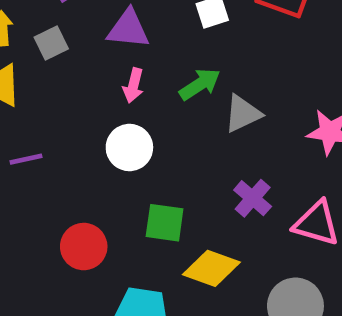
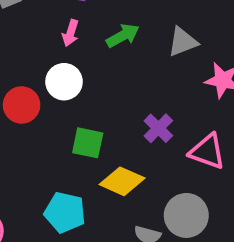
gray triangle: (243, 114) -> (183, 42), moved
red circle: (84, 247) -> (22, 105), moved

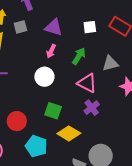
green arrow: (123, 36) -> (79, 56), turned -36
red circle: (22, 105) -> (17, 121), moved
pink triangle: (207, 151) -> (87, 83), moved

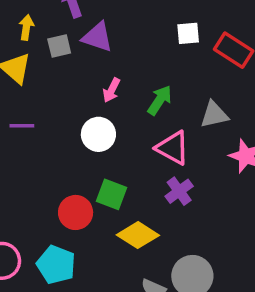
purple triangle: (54, 27) -> (97, 37), moved
white square: (90, 27) -> (188, 33), moved
red circle: (17, 121) -> (76, 212), moved
cyan pentagon: (36, 146) -> (56, 265), moved

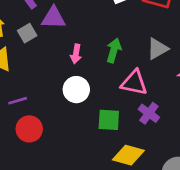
green square: (112, 194) -> (109, 120), moved
red circle: (76, 212) -> (29, 129), moved

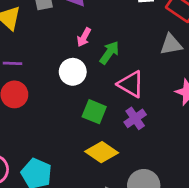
gray triangle: (157, 49) -> (171, 44), moved
green arrow: (114, 50) -> (109, 53), moved

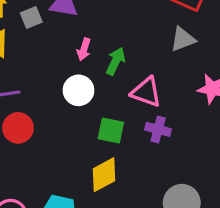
purple cross: (135, 118) -> (158, 129), turned -30
yellow diamond: (102, 152) -> (104, 175), moved, turned -52

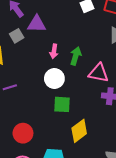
red circle: (18, 128) -> (23, 133), moved
green square: (111, 130) -> (62, 104), moved

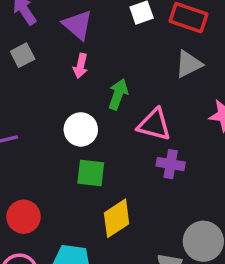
purple triangle: (37, 24) -> (78, 25), moved, turned 36
pink arrow: (54, 51) -> (81, 66), moved

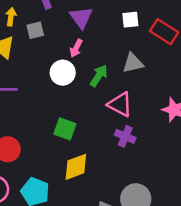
gray triangle: (189, 64) -> (133, 63), moved
white circle: (81, 129) -> (63, 73), moved

